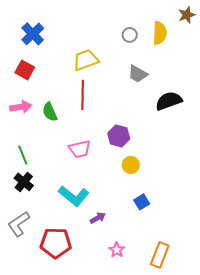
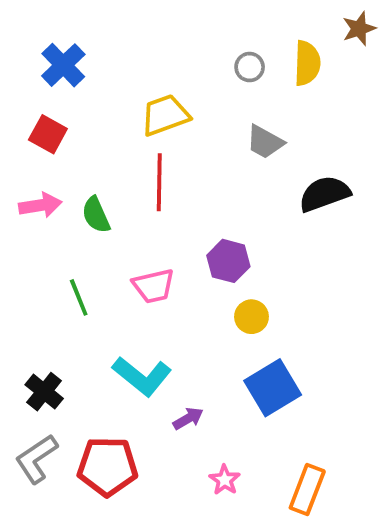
green line: (23, 155) -> (79, 297), moved
black cross: (24, 182) -> (44, 392), moved
blue square: (142, 202) -> (273, 388), size x1.8
gray L-shape: (19, 224) -> (36, 459), moved

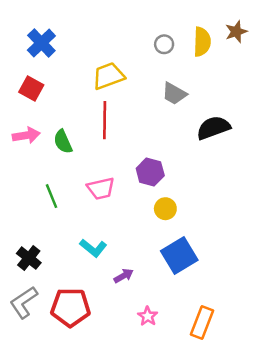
brown star: (359, 29) -> (236, 32), moved
cyan L-shape: (142, 376) -> (93, 248), size x0.7

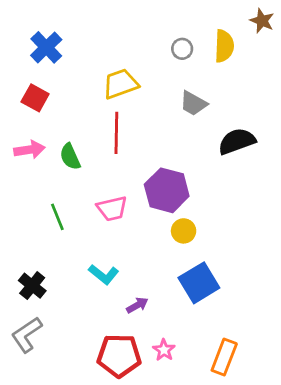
brown star: (236, 32) -> (262, 21), moved, turned -30
purple hexagon: (150, 172) -> (167, 190), size x1.4
red pentagon: (70, 307) -> (119, 356), moved

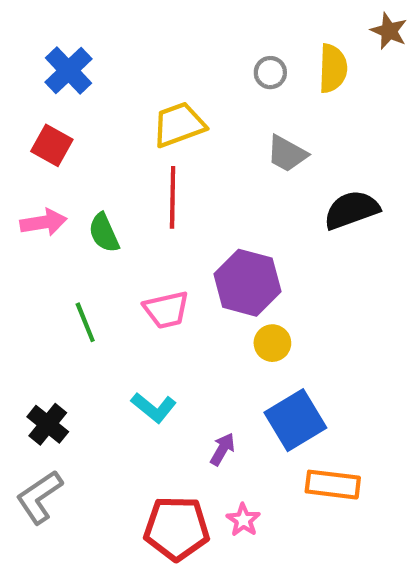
purple arrow: (137, 305) -> (222, 449), moved, turned -30
orange rectangle: (224, 357) -> (333, 485), moved, turned 76

